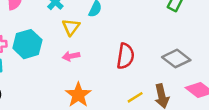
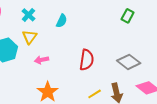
yellow triangle: (71, 27) -> (30, 37), moved

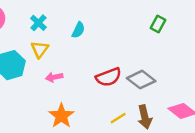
red semicircle: (87, 60) -> (109, 77), turned 60
gray diamond: (129, 62) -> (141, 80), moved

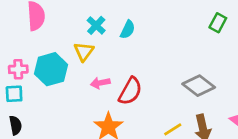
cyan cross: (38, 23) -> (96, 25), moved
red semicircle: (109, 77) -> (130, 91), moved, turned -40

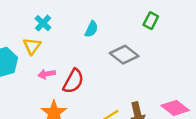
cyan semicircle: (128, 30) -> (91, 29), moved
gray diamond: (199, 86) -> (124, 55), moved

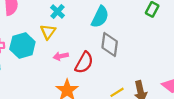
cyan semicircle: (91, 29) -> (100, 17), size x1.5
gray diamond: (124, 55) -> (110, 44), moved, turned 60

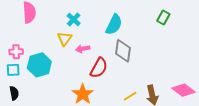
cyan hexagon: (22, 46) -> (39, 65), moved
pink arrow: (61, 56) -> (83, 49), moved

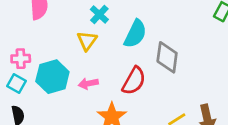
cyan semicircle: (114, 25) -> (135, 34), moved
pink arrow: (83, 49) -> (88, 84), moved
cyan square: (13, 70) -> (17, 84), turned 32

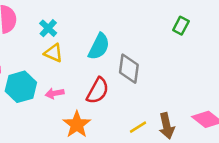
cyan cross: (99, 14) -> (48, 28), moved
yellow triangle: (87, 41) -> (53, 53), turned -42

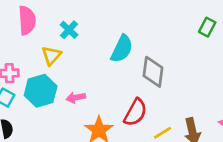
yellow triangle: (53, 53) -> (51, 56), moved, turned 48
red semicircle: (98, 91) -> (135, 112), moved

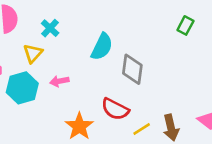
pink arrow: (76, 98) -> (59, 81), moved
red semicircle: (135, 112) -> (115, 109), turned 88

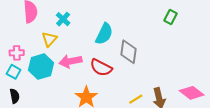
pink arrow: (59, 81) -> (70, 61), size x1.5
red semicircle: (115, 109) -> (101, 68), moved

